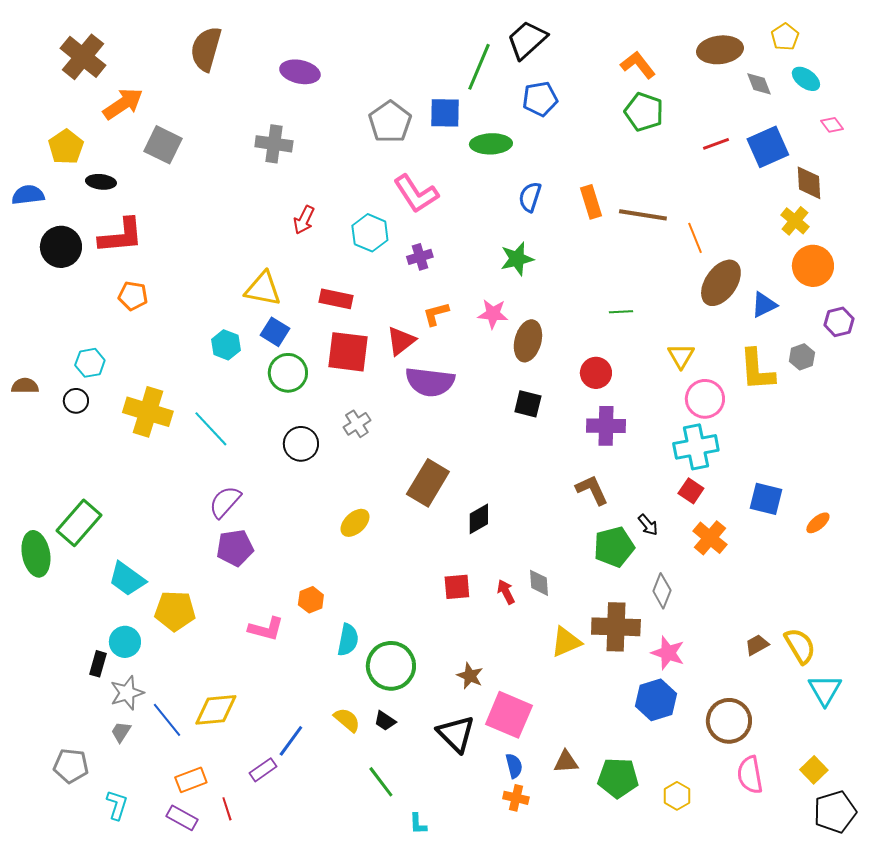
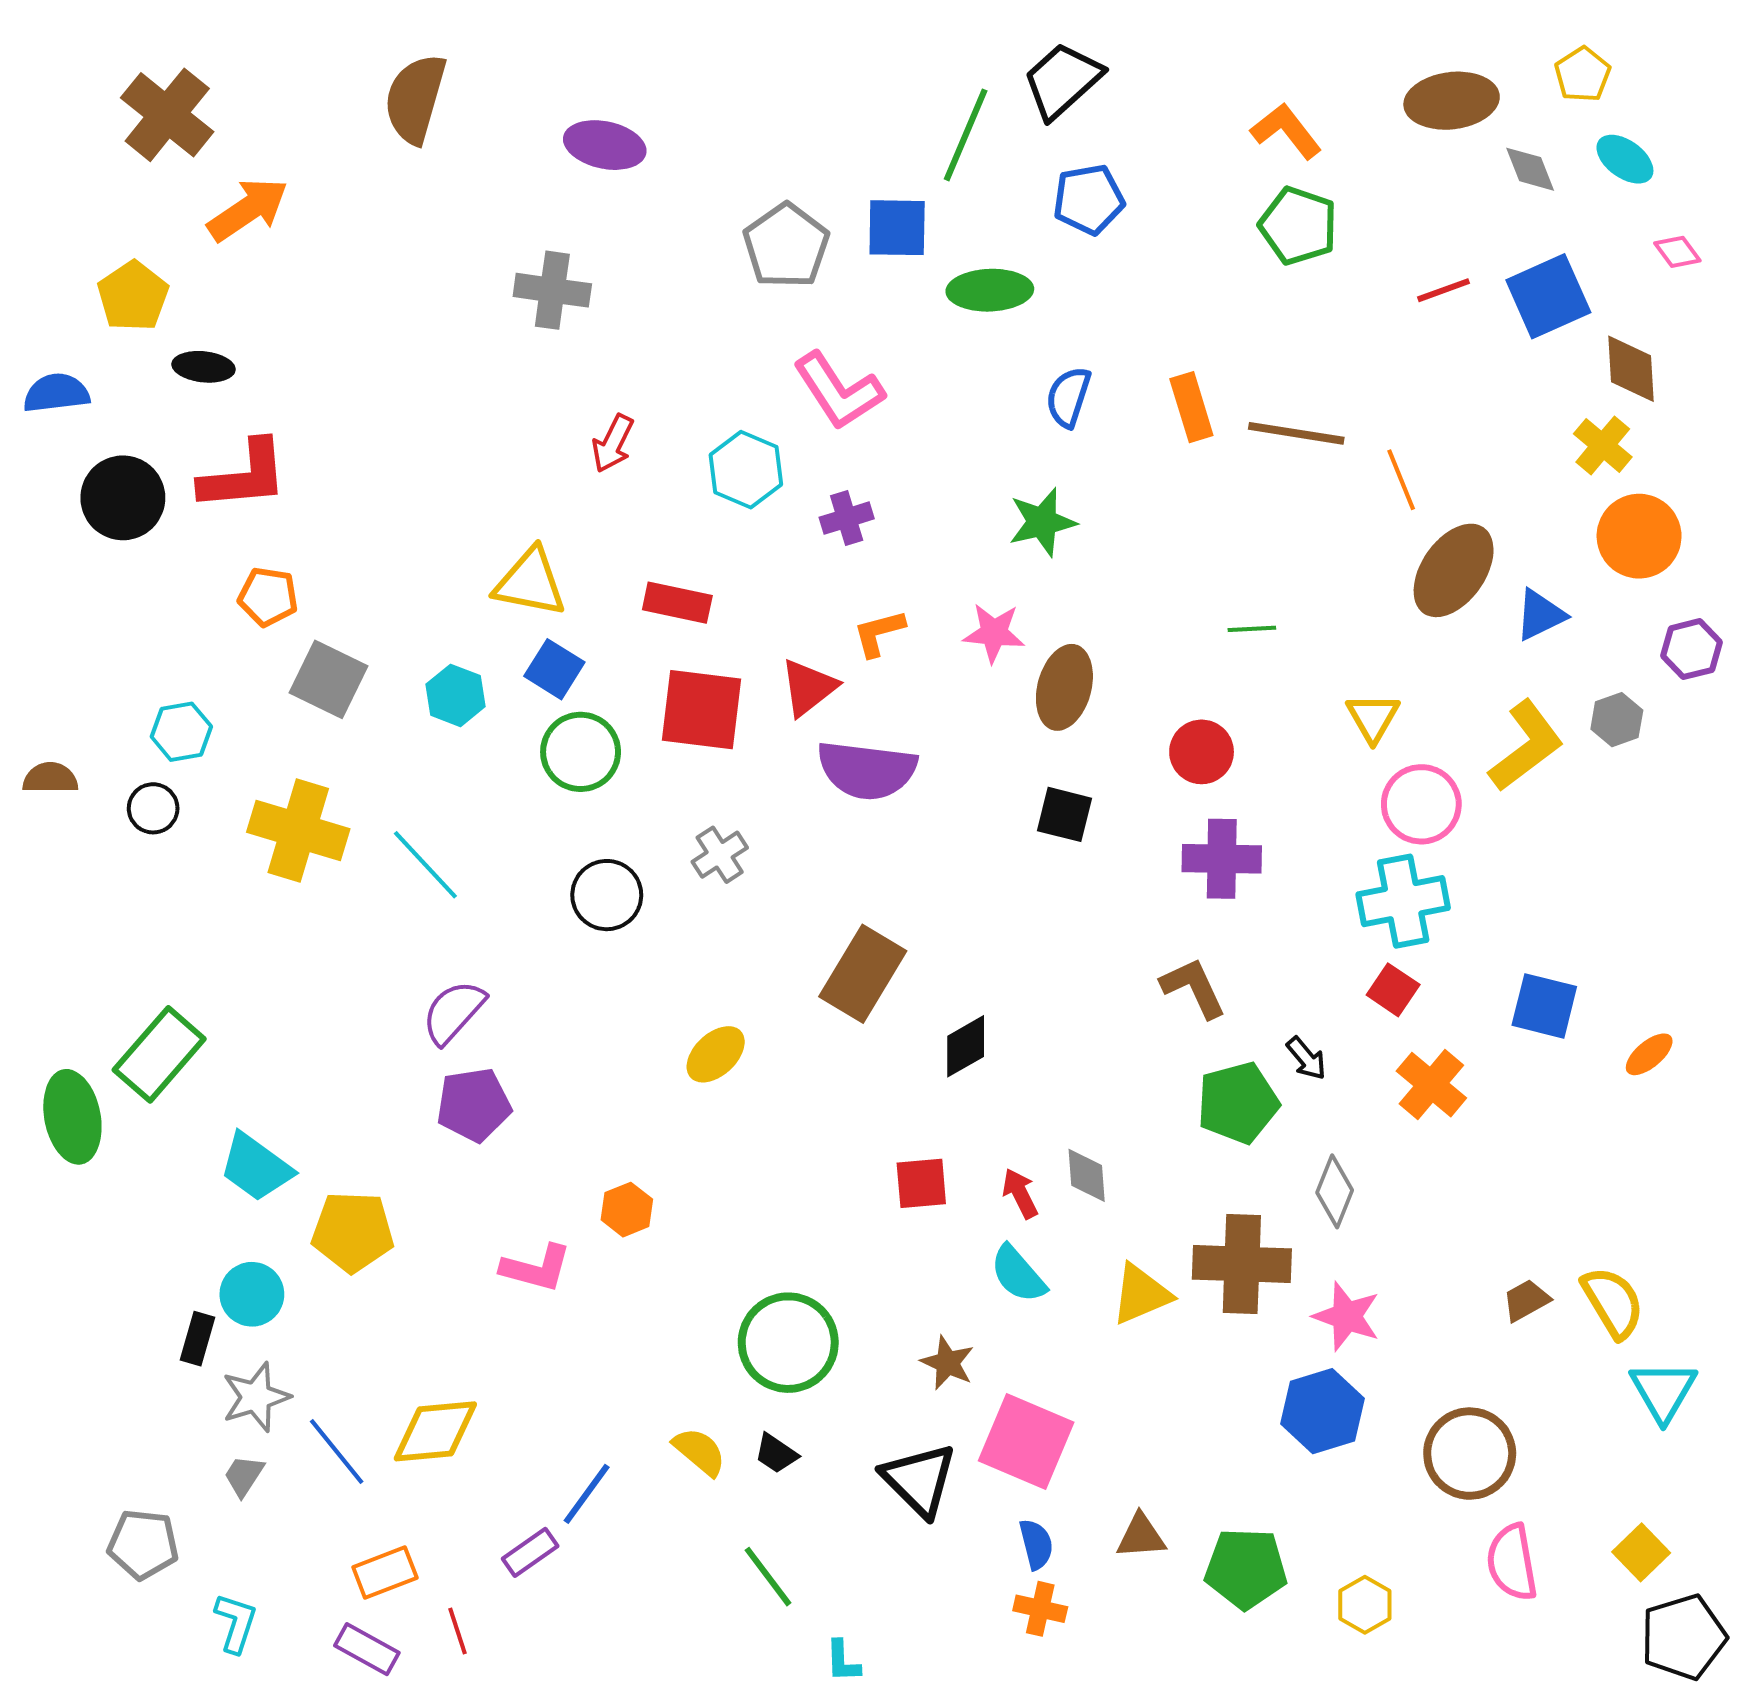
gray square: (163, 145) -> (329, 679), moved
yellow L-shape: (757, 370) -> (1526, 746), turned -123
cyan semicircle: (348, 640) -> (1018, 1274), moved, turned 128

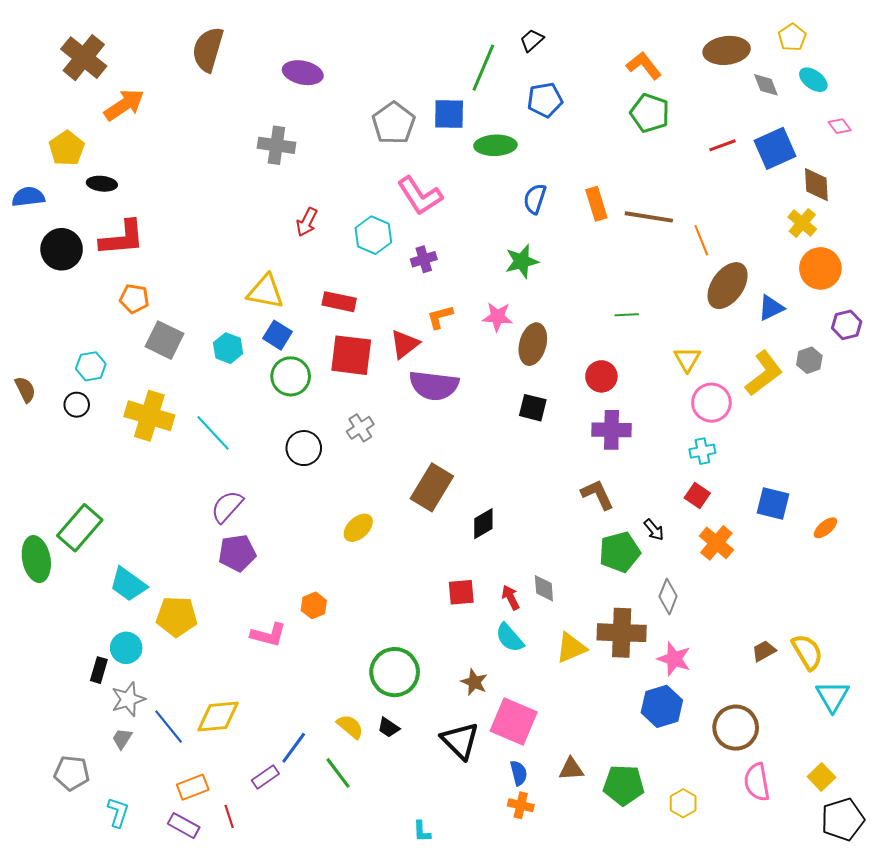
black trapezoid: (1062, 80) -> (532, 40), size x0.6
brown semicircle: (50, 778) -> (25, 390), turned 64
cyan cross: (1403, 901) -> (702, 451), size x0.6
green line: (768, 1577) -> (338, 773), moved

